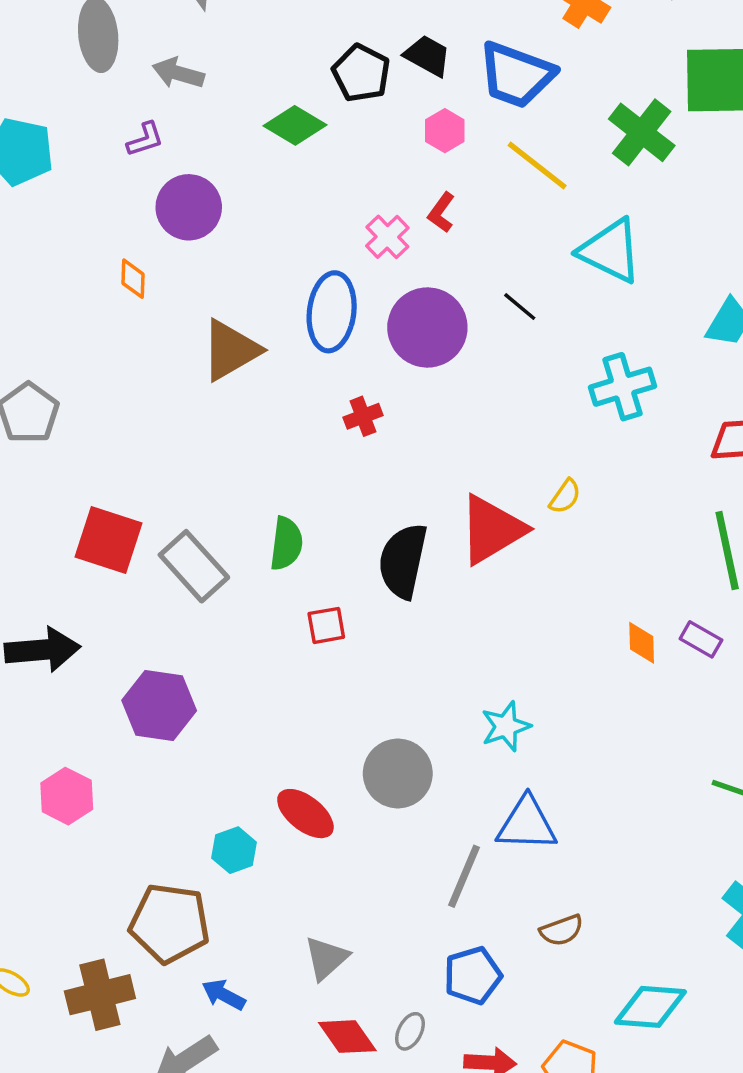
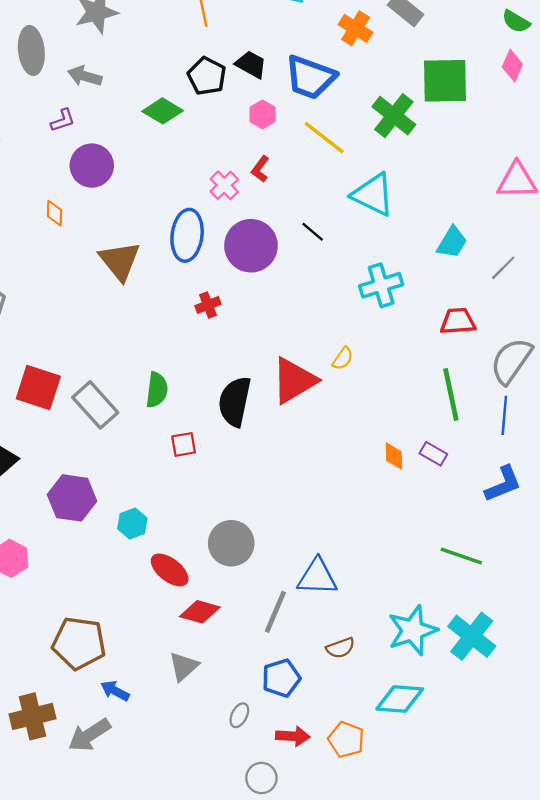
brown triangle: (231, 350) -> (120, 261), turned -39
cyan star: (506, 726) -> (413, 630), moved, size x1.5
cyan hexagon: (234, 850) -> (132, 523), moved
brown cross: (100, 995) -> (33, 716), moved
red diamond: (347, 1037) -> (200, 612), moved, turned -39

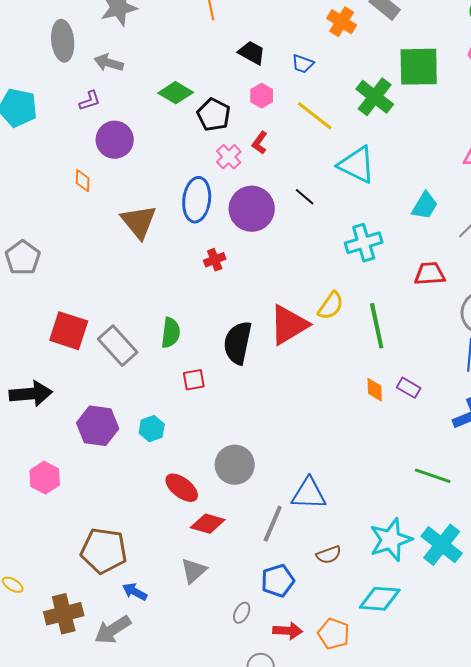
black pentagon: (207, 76) -> (214, 115), moved
blue trapezoid: (310, 77) -> (303, 64), size x0.5
yellow semicircle: (343, 358) -> (331, 306), size x1.4
green line: (451, 394) -> (377, 326), moved
cyan hexagon: (132, 523) -> (152, 429), moved

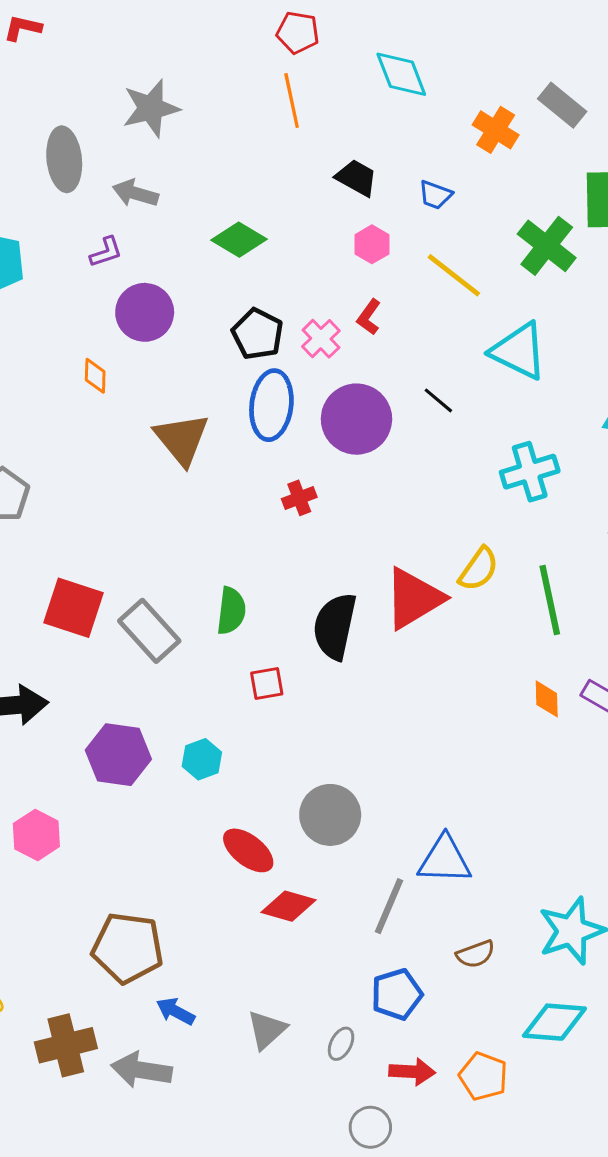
black pentagon: (214, 115) -> (258, 334), moved
gray triangle: (194, 571) -> (267, 1030), moved
gray arrow: (113, 630) -> (142, 1070), turned 42

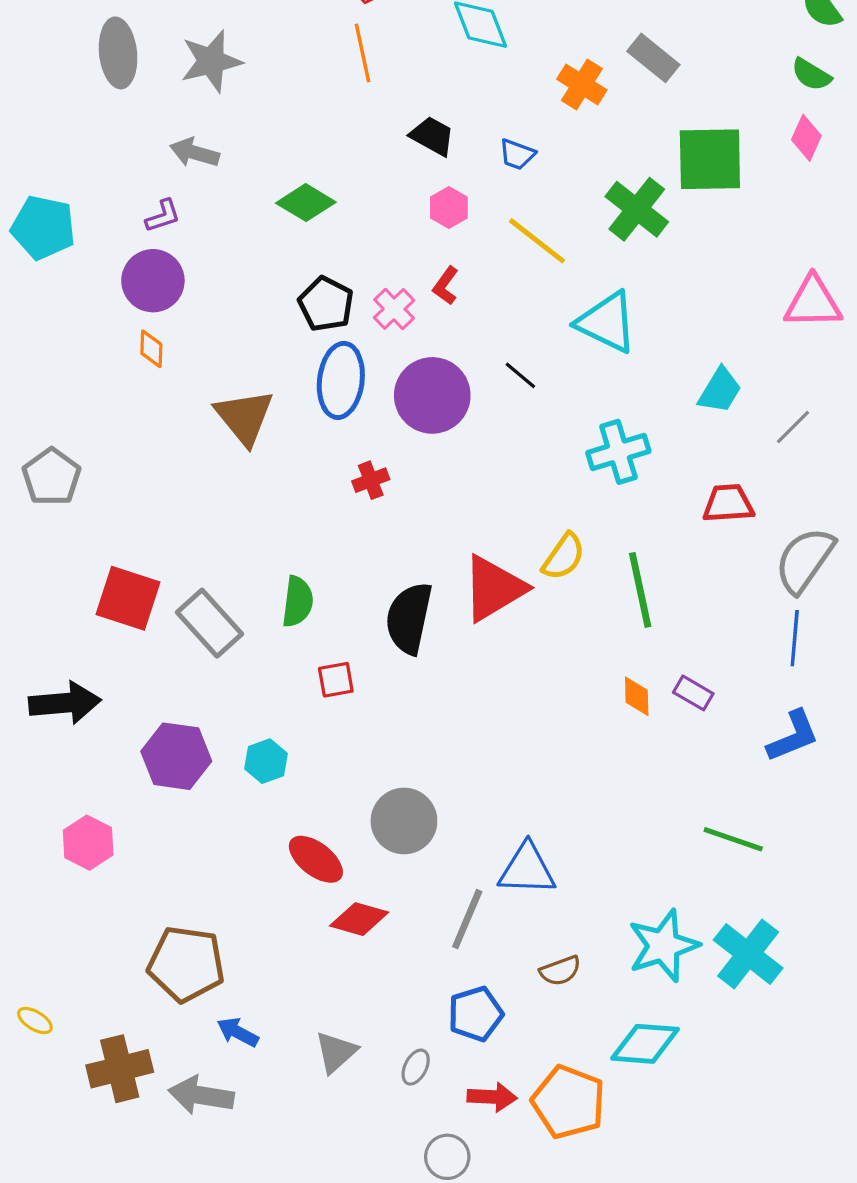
gray ellipse: (64, 159) -> (118, 53), moved
purple circle: (145, 312) -> (153, 281), moved
orange pentagon: (483, 1076) -> (569, 1102), size x1.4

